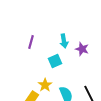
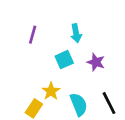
purple star: (82, 49) -> (96, 62), moved

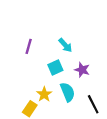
cyan arrow: (76, 33) -> (65, 45), turned -32
cyan semicircle: (79, 104) -> (68, 92), moved

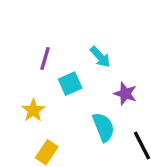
cyan square: (55, 68) -> (70, 84), moved
yellow star: (44, 94) -> (33, 110), moved

